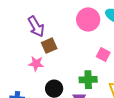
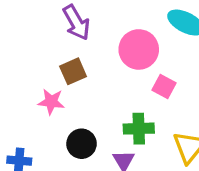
pink circle: (88, 19) -> (139, 49), moved
purple arrow: (36, 26) -> (76, 23), moved

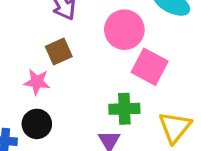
pink square: (164, 86) -> (150, 67), size x1.5
black circle: (82, 144) -> (37, 124), moved

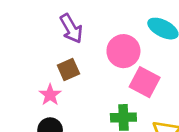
pink star: (37, 82) -> (50, 95), turned 30

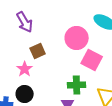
purple arrow: (71, 29) -> (25, 22), moved

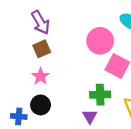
brown square: (38, 51) -> (42, 49), moved

